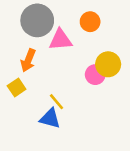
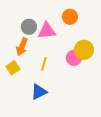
gray circle: (37, 20) -> (29, 27), moved, size x0.6
yellow line: (57, 102) -> (44, 64), moved, turned 56
blue triangle: (50, 118) -> (39, 92), turned -42

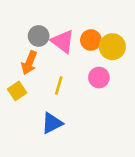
orange circle: (70, 17) -> (91, 40), moved
pink triangle: (47, 31) -> (63, 41), turned 42
yellow circle: (84, 50) -> (112, 47), moved

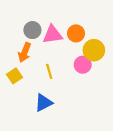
pink triangle: (63, 41) -> (53, 35), turned -45
yellow circle: (112, 47) -> (94, 50), moved
yellow line: (59, 86) -> (49, 71), turned -32

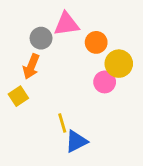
pink triangle: (53, 35) -> (66, 24), moved
yellow line: (49, 71) -> (62, 123), moved
blue triangle: (44, 103) -> (76, 141), moved

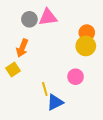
gray circle: (41, 38) -> (29, 19), moved
orange circle: (96, 42) -> (87, 33), moved
pink circle: (105, 82) -> (76, 77), moved

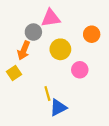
gray circle: (29, 19) -> (33, 32), moved
yellow circle: (86, 46) -> (60, 49), moved
pink circle: (76, 77) -> (80, 70), moved

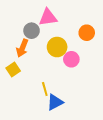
pink circle: (80, 70) -> (71, 59), moved

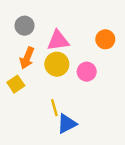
pink triangle: (48, 17) -> (58, 41), moved
gray circle: (32, 31) -> (25, 26), moved
yellow circle: (57, 47) -> (57, 64), moved

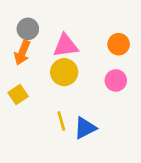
orange arrow: (27, 58) -> (22, 53), moved
pink circle: (87, 72) -> (116, 81), moved
blue triangle: (67, 124) -> (85, 128), moved

